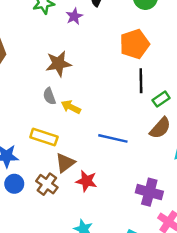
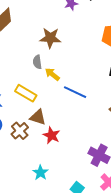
blue line: (113, 138) -> (75, 92), moved
brown triangle: (65, 163) -> (38, 117), turned 42

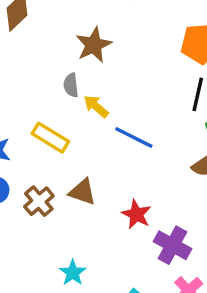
brown star: (50, 38) -> (94, 45), turned -30
brown triangle: (38, 117) -> (82, 192), moved
red star: (51, 135) -> (136, 214), moved

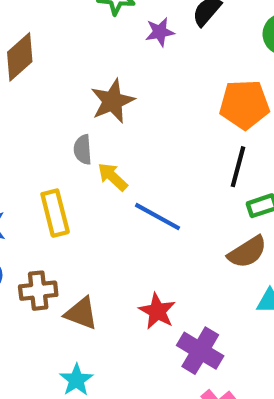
yellow rectangle: (50, 138) -> (55, 213), turned 42
brown triangle: (82, 192) -> (81, 313), moved
brown cross: (39, 201) -> (38, 291), turned 32

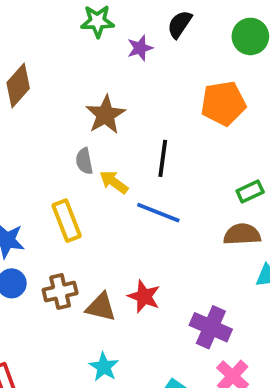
black line: (238, 167) -> (163, 158), moved
brown semicircle: (247, 252) -> (242, 234), turned -144
red star: (157, 311) -> (144, 296), moved

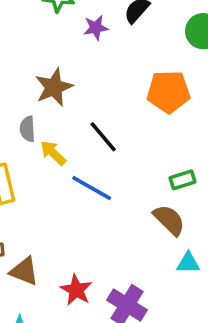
black line: (163, 158) -> (103, 137), turned -56
brown semicircle: (242, 234) -> (169, 220), turned 40
red star: (144, 296) -> (76, 290), moved

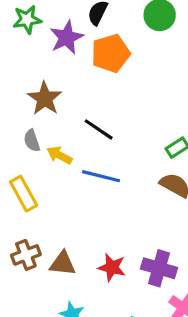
purple star: (96, 28) -> (67, 37), size x1.5
orange pentagon: (168, 92) -> (111, 53), moved

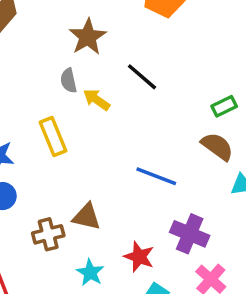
blue line: (101, 176) -> (156, 176), moved
brown cross: (26, 255) -> (48, 234), moved
red star: (112, 267) -> (139, 257), moved

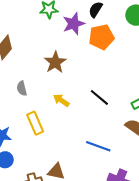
black line: (142, 77) -> (99, 97), moved
gray semicircle: (69, 81) -> (22, 88), moved

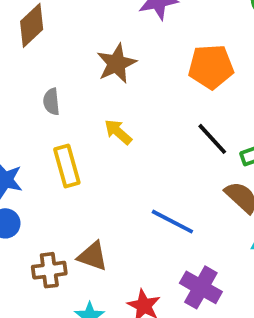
orange pentagon: (101, 37) -> (211, 67), moved
black line: (99, 97) -> (212, 139), moved

